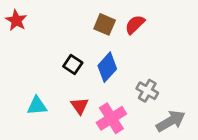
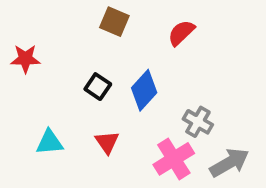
red star: (16, 20) -> (25, 59), moved, turned -30
brown square: (105, 24) -> (114, 22), moved
pink cross: (111, 118) -> (174, 159), moved

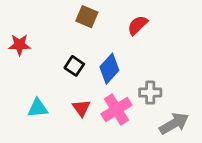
gray cross: (198, 122) -> (150, 93), turned -30
pink cross: (174, 159) -> (116, 109), moved

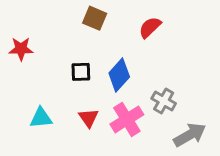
black square: (74, 66) -> (81, 72), turned -36
gray cross: (150, 93) -> (164, 101), turned 30

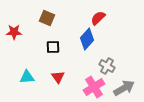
brown square: (95, 18) -> (47, 18), moved
blue diamond: (119, 75) -> (87, 39), moved
pink cross: (127, 119) -> (94, 87), moved

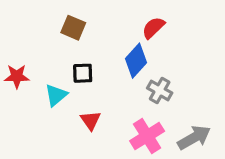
red star: (14, 32) -> (17, 76), moved
gray cross: (107, 66) -> (160, 90), moved
cyan triangle: (27, 77) -> (56, 95), moved, turned -35

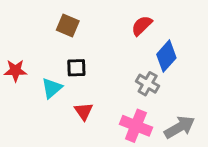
blue diamond: (136, 61) -> (166, 56), moved
pink cross: (147, 136) -> (136, 126), turned -36

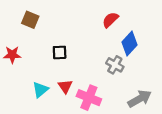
brown square: (68, 26) -> (30, 20), moved
cyan triangle: (52, 88) -> (40, 90), moved
pink cross: (136, 126) -> (89, 98), moved

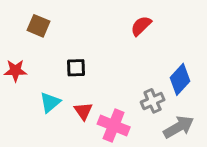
blue diamond: (129, 43) -> (180, 79), moved
gray cross: (115, 65) -> (153, 101), moved, turned 36
cyan triangle: (40, 90) -> (50, 102), moved

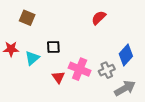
cyan triangle: (50, 102) -> (32, 58), moved
pink cross: (114, 125) -> (80, 69), moved

